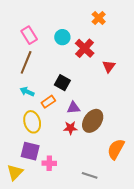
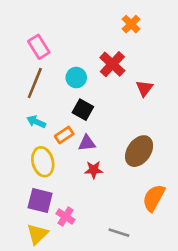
cyan circle: (62, 37) -> (76, 78), moved
purple triangle: (73, 108) -> (87, 143), moved
brown ellipse: (93, 121) -> (139, 151), moved
pink cross: (49, 163) -> (66, 217), turned 32
yellow triangle: (15, 172) -> (37, 234), moved

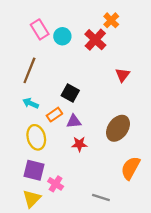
pink rectangle: (39, 47) -> (40, 29), moved
red cross: (112, 64) -> (95, 40), moved
cyan circle: (76, 78) -> (62, 36), moved

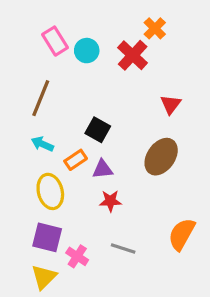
brown ellipse: (118, 128) -> (161, 157), moved
gray line: (101, 197) -> (123, 248), moved

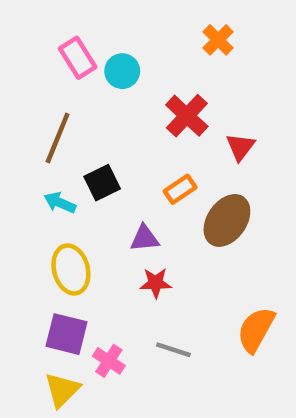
red cross: (133, 55) -> (187, 116), moved
black square: (98, 130) -> (102, 183), moved, turned 35
orange rectangle: (76, 160) -> (180, 189), moved

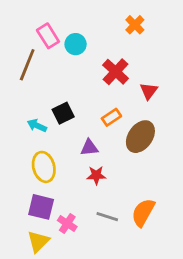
brown line: (58, 138) -> (27, 65), moved
orange semicircle: (256, 330) -> (143, 212), moved

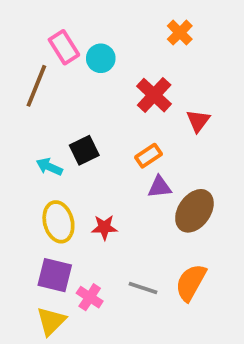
brown ellipse: (140, 137) -> (194, 211), moved
purple triangle: (89, 148) -> (160, 187), moved
red star: (96, 175) -> (104, 227), moved

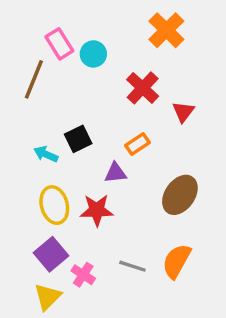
orange cross: (180, 33) -> (166, 30), size x1.5
purple triangle: (160, 187) -> (115, 173), moved
red star: (104, 227) -> (97, 210), size x1.4
purple square: (55, 275) -> (51, 254), turned 36

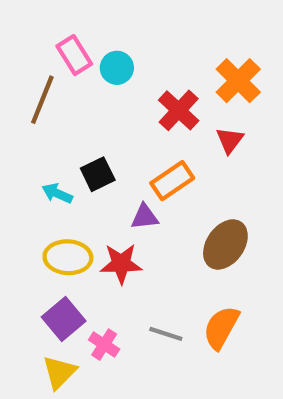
orange cross: (166, 30) -> (238, 81), moved
orange rectangle: (137, 144) -> (172, 181), size x1.4
yellow ellipse: (54, 205) -> (68, 257), turned -72

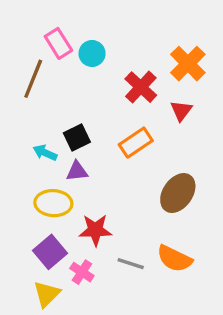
purple triangle: (145, 217) -> (77, 171), moved
red star: (121, 264) -> (95, 230), moved
orange semicircle: (221, 327) -> (174, 259), turned -93

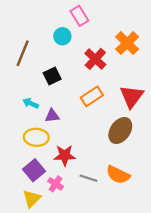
pink rectangle: (58, 43) -> (79, 16), moved
red triangle: (181, 111) -> (132, 96), moved, size x1.6
black square: (77, 138) -> (52, 76), moved

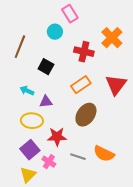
red cross: (95, 59) -> (84, 52), turned -30
black square: (52, 76) -> (46, 67), turned -35
brown ellipse: (120, 130) -> (86, 115), moved

